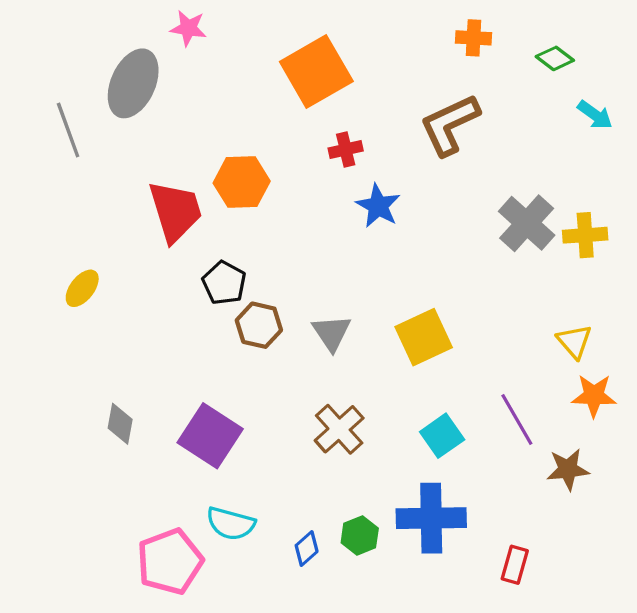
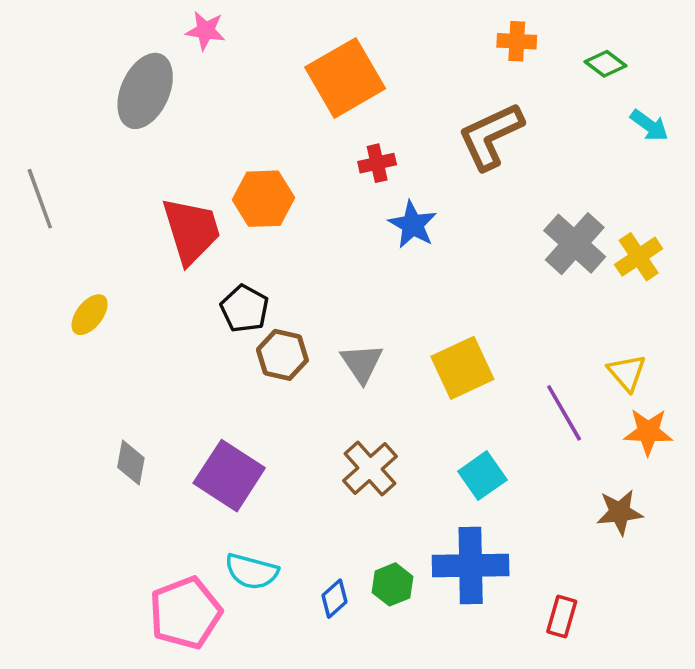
gray line: (68, 130) -> (40, 199), moved
yellow cross: (585, 235) -> (639, 257), turned -30
purple line: (517, 419) -> (564, 413), moved

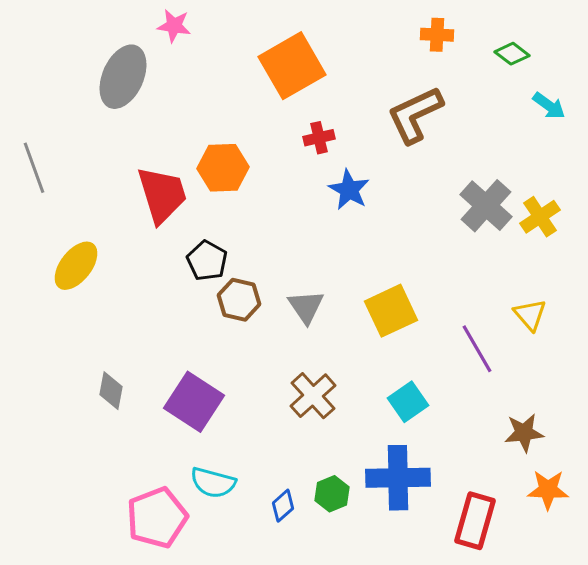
yellow ellipse: (90, 315) -> (76, 266), size x1.4
orange star: (648, 432) -> (548, 490), moved
red rectangle: (562, 616) -> (475, 521), size x1.6

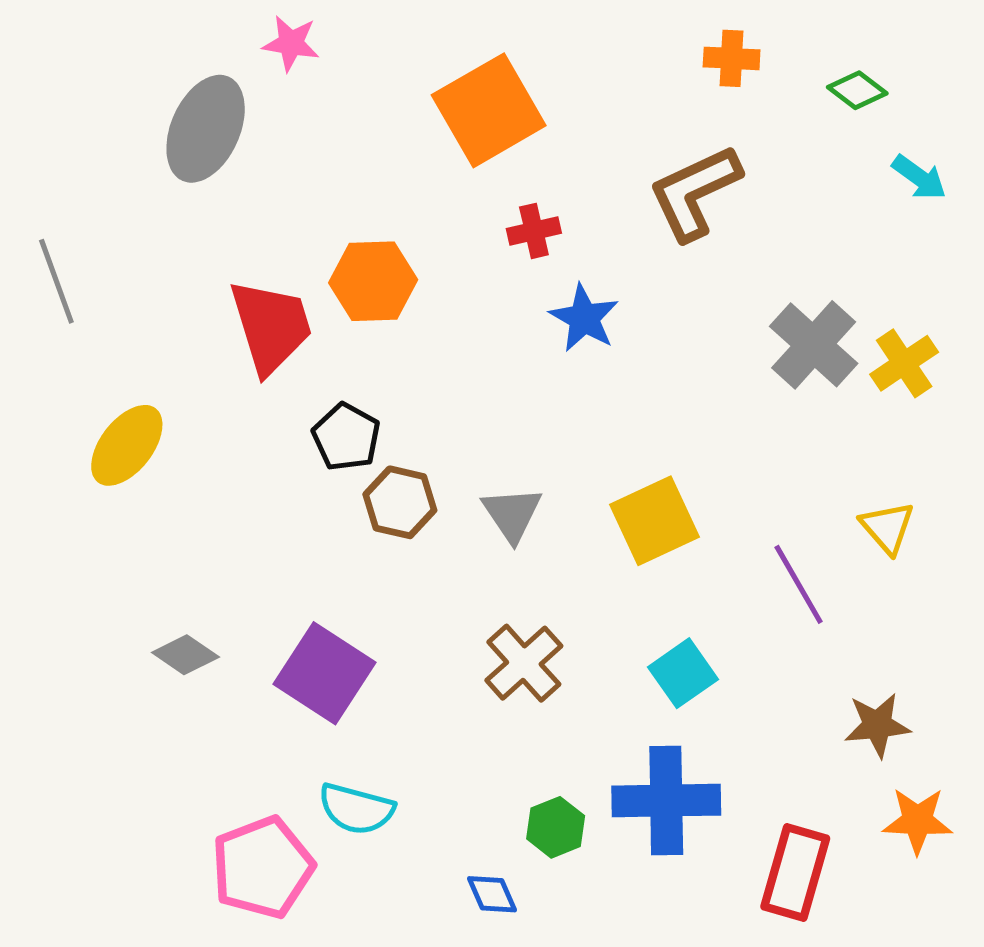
gray diamond: (111, 391) -> (185, 655), turned -66
blue diamond: (283, 506) -> (492, 894), moved, turned -72

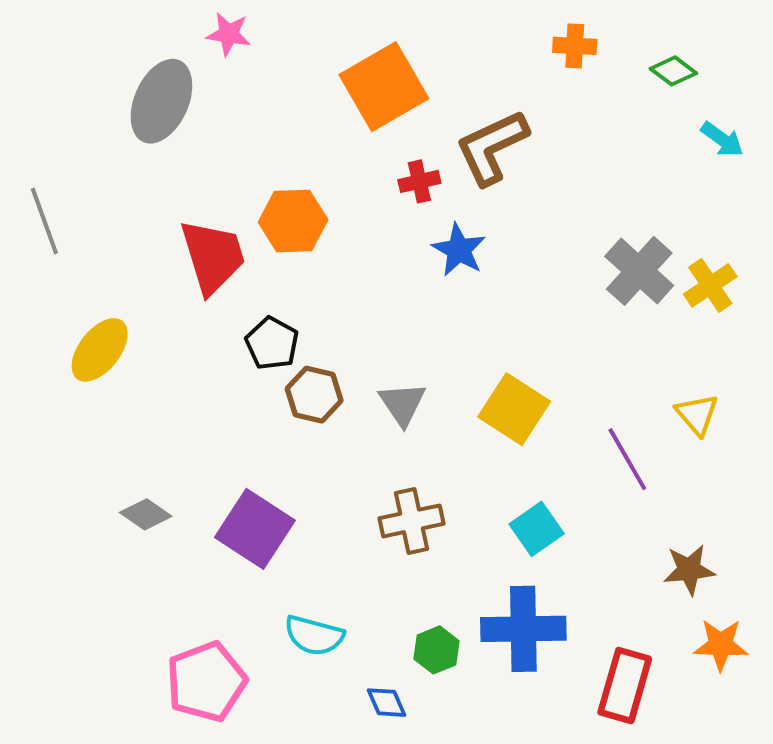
brown L-shape: (695, 192) -> (492, 147), moved
yellow square: (654, 521) -> (514, 409), turned -32
brown cross: (524, 663) -> (412, 521), turned 30
cyan semicircle: (356, 809) -> (314, 635), moved

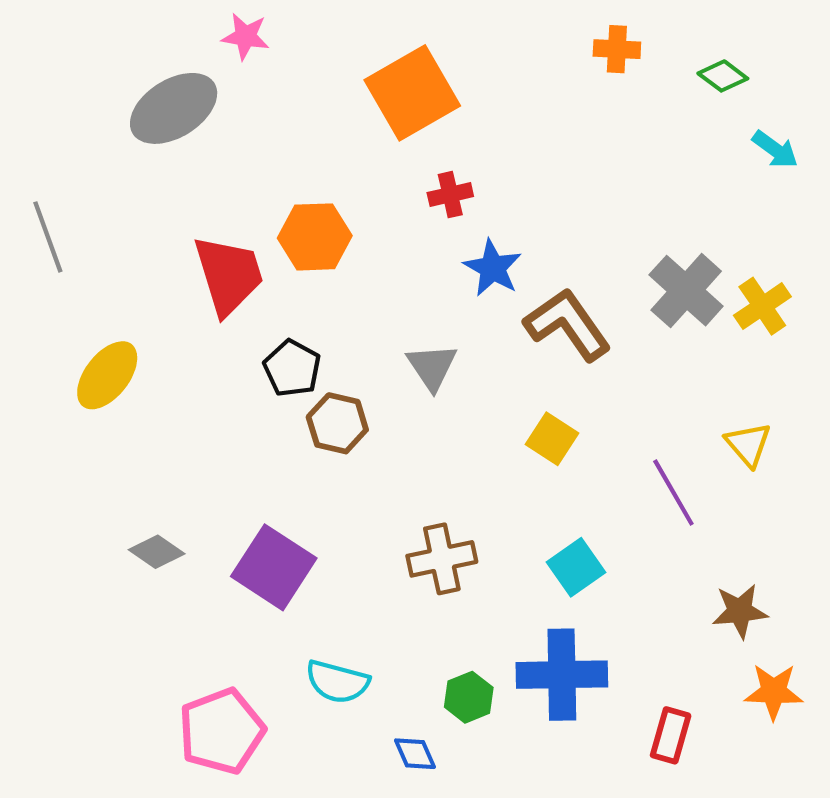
gray ellipse: (161, 101) -> (174, 108), turned 34
brown L-shape: (492, 147) -> (567, 324), moved, turned 80
gray triangle: (402, 404) -> (432, 367), moved
yellow square: (514, 409) -> (552, 439), size x0.7
red rectangle: (625, 685) -> (671, 735), size x0.7

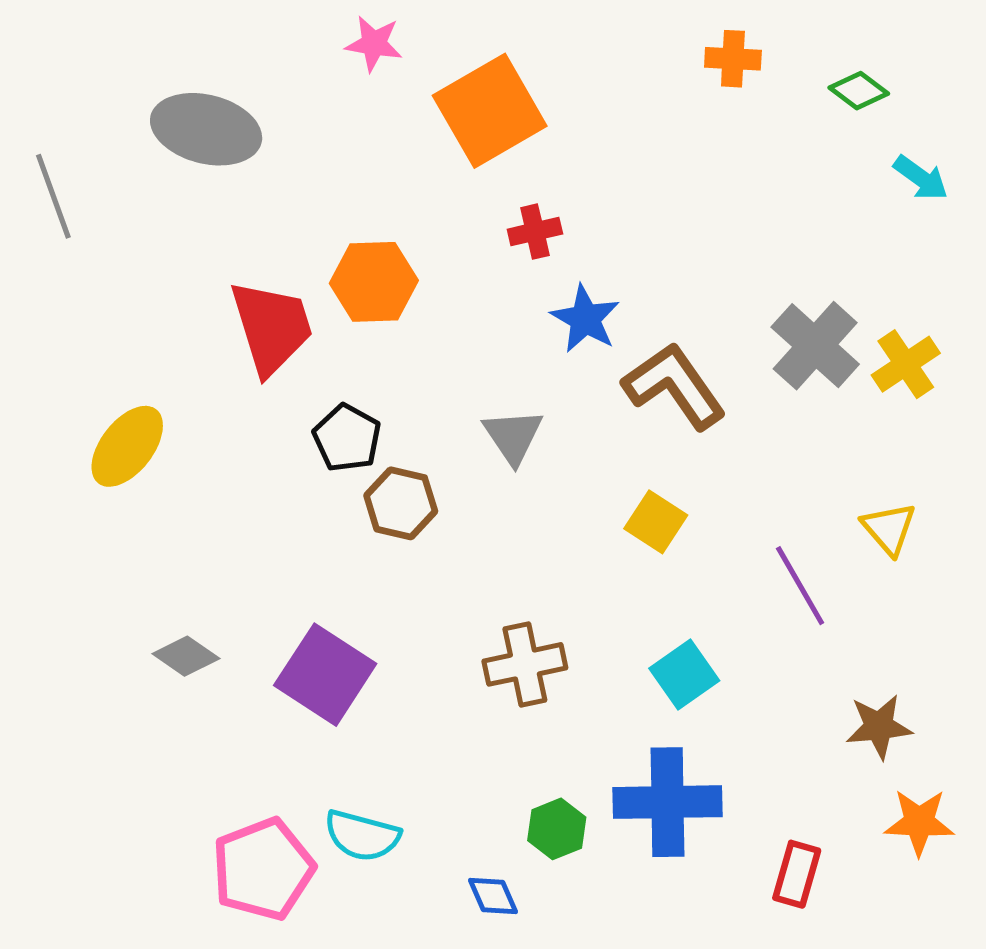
pink star: (246, 36) -> (374, 44), moved
gray ellipse: (174, 108) -> (206, 129), turned 46
gray line: (48, 237) -> (53, 196), moved
cyan semicircle: (337, 682) -> (362, 836), moved

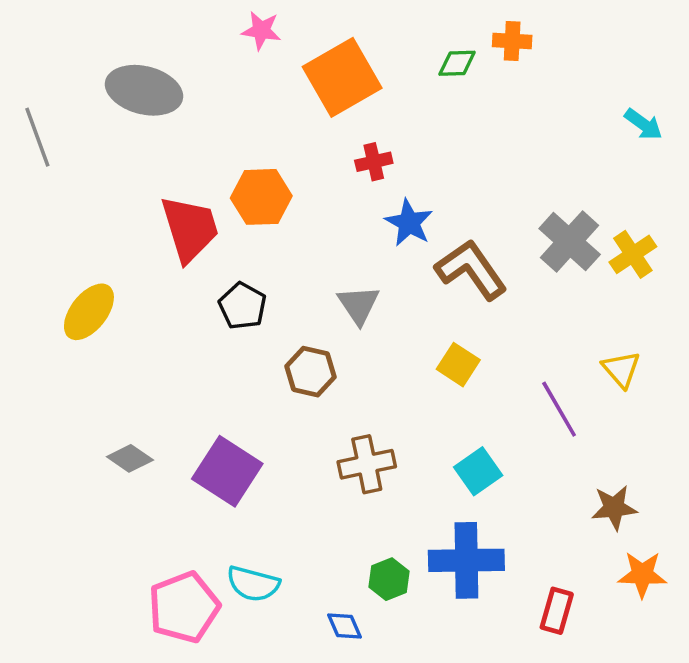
green diamond: (859, 91) -> (457, 63), moved, turned -39
brown hexagon: (401, 503) -> (311, 372), moved

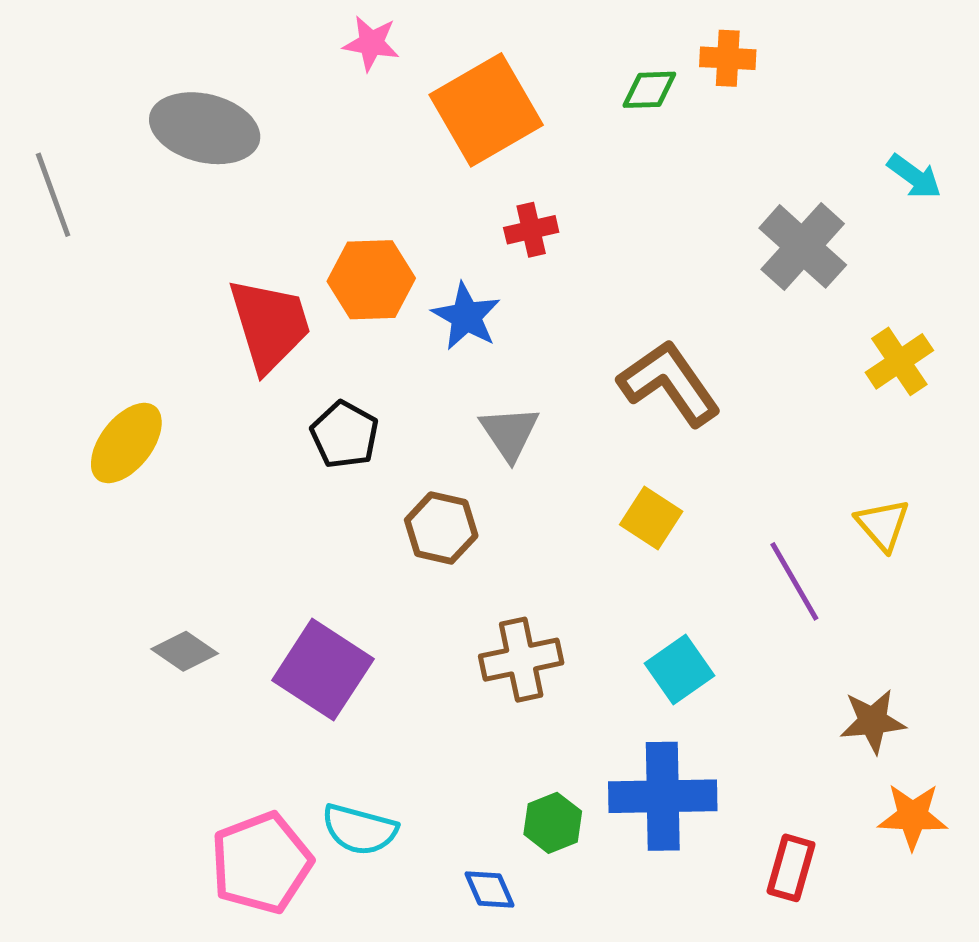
blue star: (409, 223) -> (466, 316), moved
gray cross: (570, 241) -> (803, 246), moved

